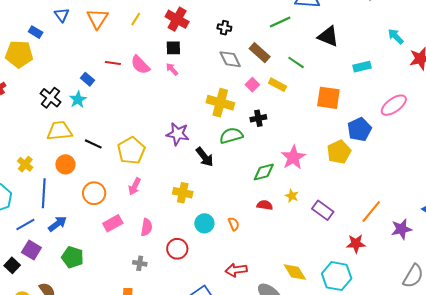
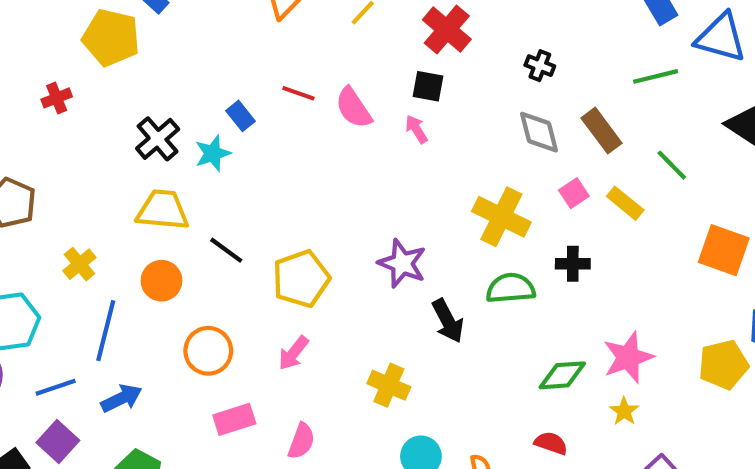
yellow star: (292, 196) -> (624, 411), moved

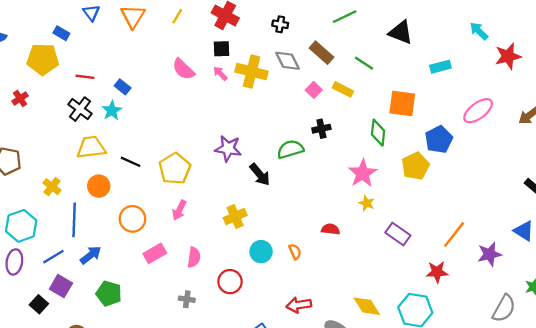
red line: (298, 93) -> (85, 77), moved
yellow cross: (501, 217) -> (252, 72), moved
green diamond: (562, 375) -> (378, 133), moved, turned -68
yellow cross: (389, 385) -> (235, 217), turned -35

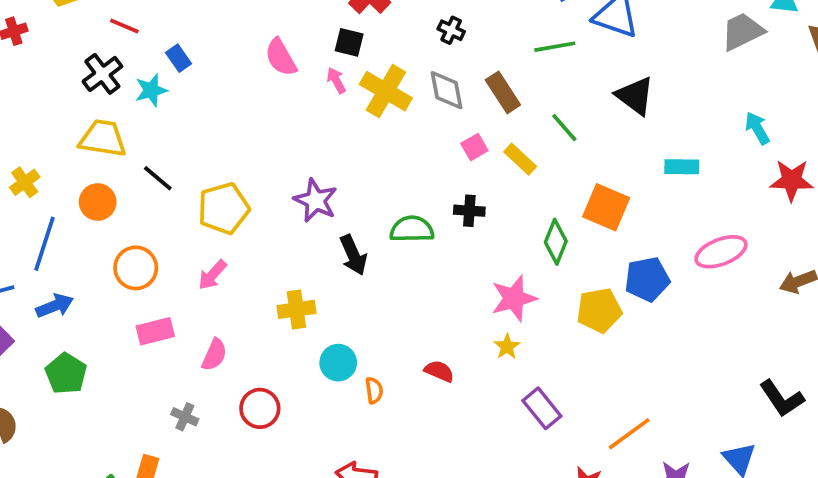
cyan circle: (261, 252) -> (338, 363), moved

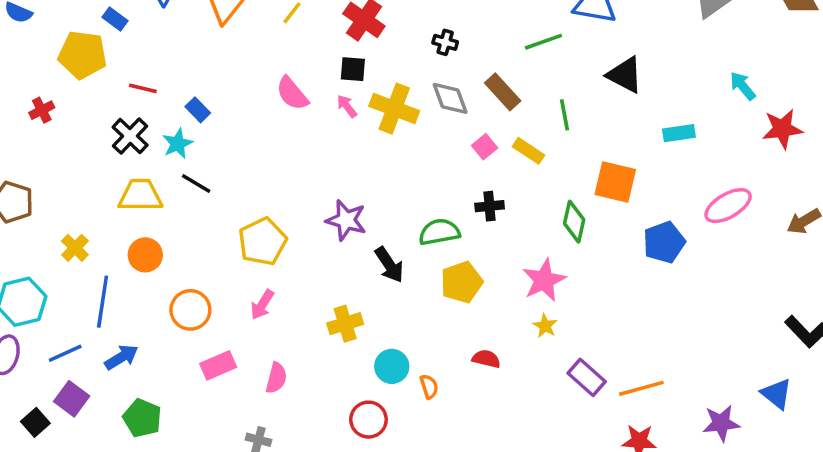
green line: (564, 128) -> (564, 115), turned 40
black line: (158, 178) -> (196, 184), moved
yellow pentagon: (599, 310) -> (462, 282), moved
red circle: (260, 408) -> (368, 420), moved
orange line: (629, 434) -> (641, 388), moved, turned 30

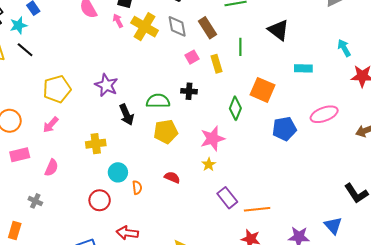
yellow rectangle: (529, 151) -> (216, 64), turned 30

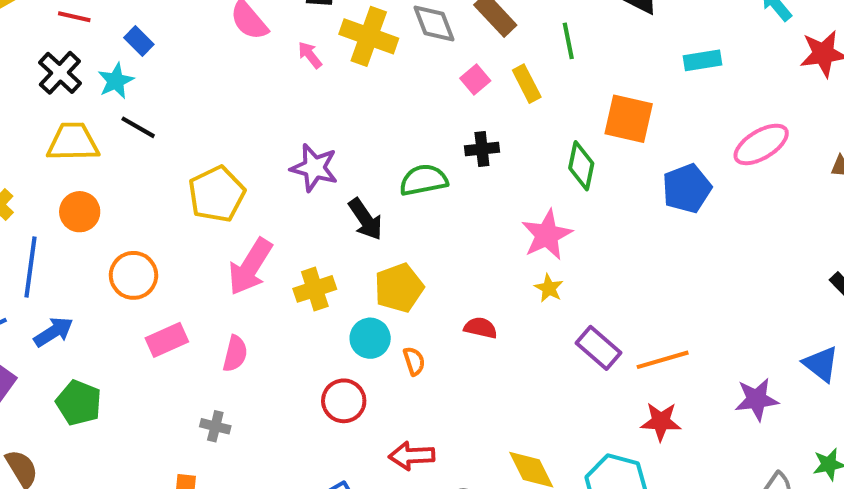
pink arrow: (118, 21) -> (310, 55), moved
pink arrow: (51, 125) -> (250, 267), moved, size x1.6
yellow pentagon: (166, 132) -> (399, 288), moved

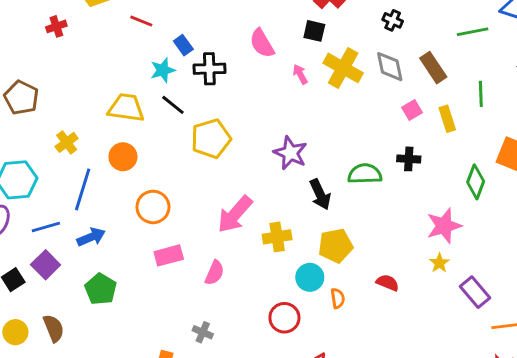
black cross: (60, 73) -> (209, 69), moved, turned 36
yellow pentagon: (217, 194) -> (211, 139), moved
purple rectangle: (598, 348) -> (475, 292), moved
gray cross: (215, 426) -> (203, 332), moved

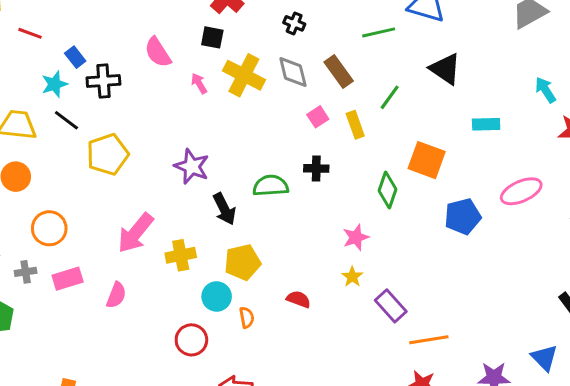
green line: (481, 94) -> (390, 97), turned 40
pink star: (444, 226) -> (356, 237), size x0.7
gray cross: (203, 332) -> (26, 272), moved, turned -30

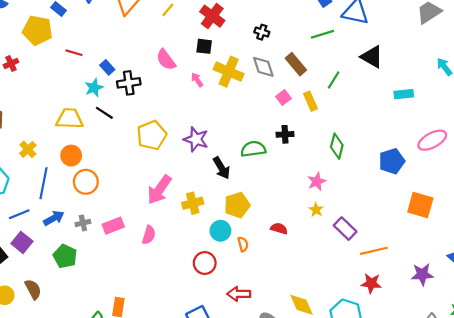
yellow pentagon: (108, 154) -> (152, 135), moved
orange square: (427, 160) -> (420, 205), moved
orange circle: (49, 228) -> (86, 182), moved

